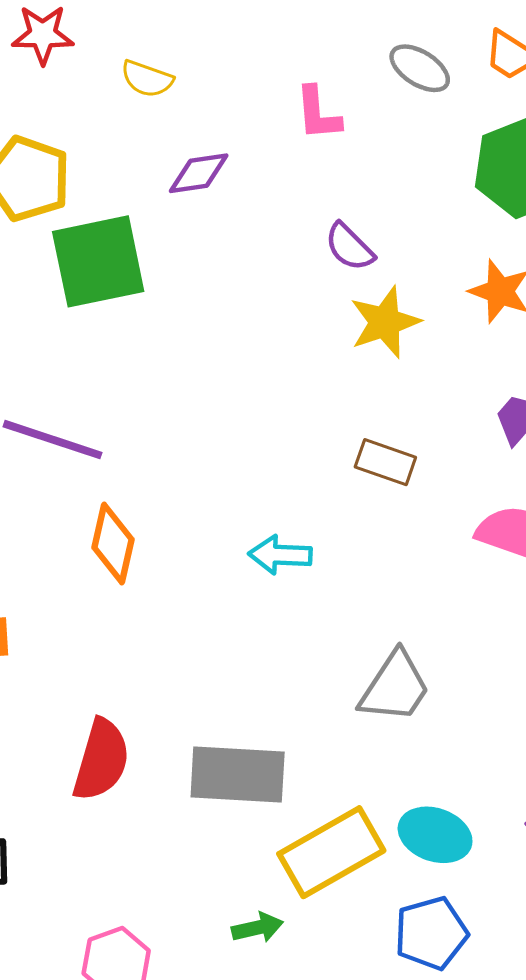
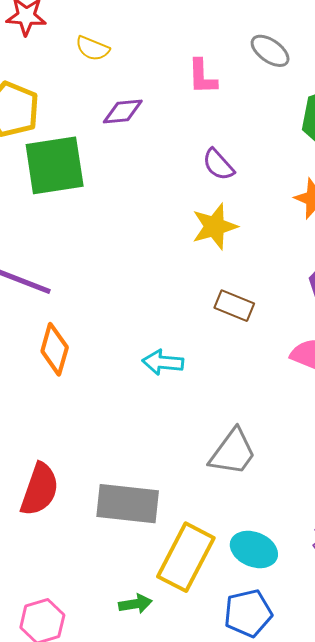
yellow star: (385, 322) -> (215, 226), moved
yellow rectangle: (331, 852) -> (186, 557), turned -36

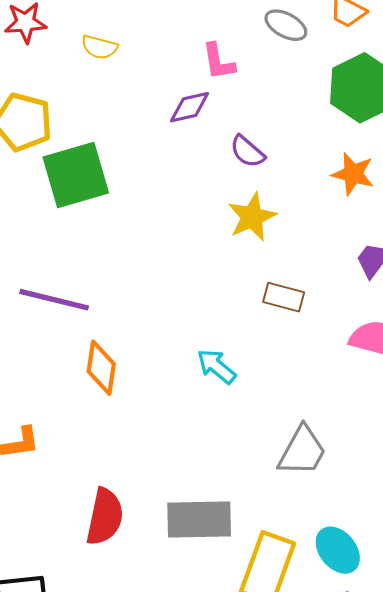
purple diamond: (123, 112) -> (190, 107), moved
cyan arrow: (163, 362) -> (216, 366), turned 42
cyan ellipse: (254, 549) -> (338, 550), turned 36

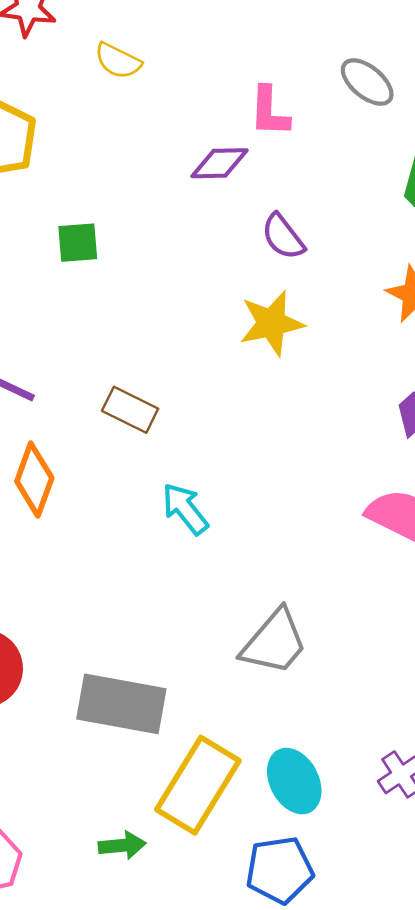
green square: (76, 175) -> (78, 243), moved, size x0.5
brown rectangle: (284, 297) -> (130, 410), moved

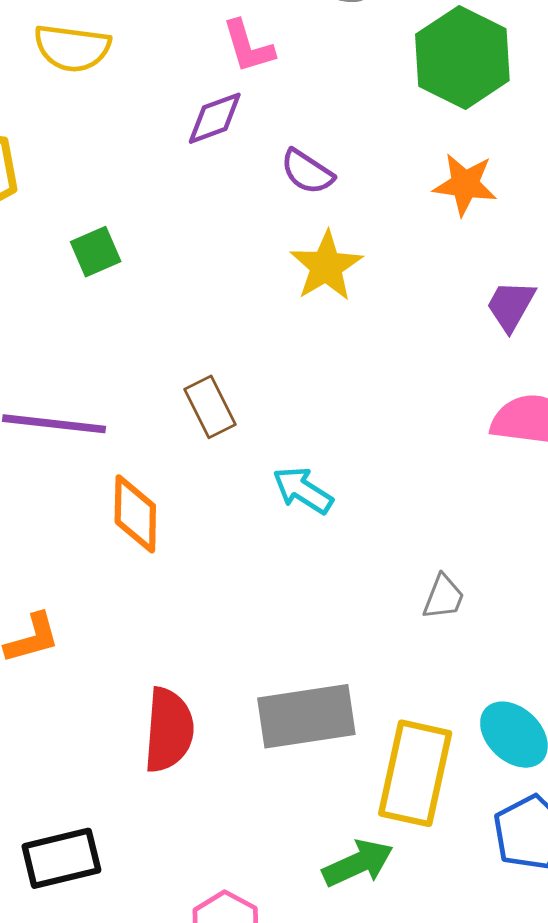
yellow semicircle: (118, 61) -> (72, 48), size x1.4
brown rectangle: (130, 410) -> (210, 407), turned 56
gray trapezoid: (274, 642) -> (444, 597), size x0.6
green arrow: (122, 845) -> (358, 863), size x1.4

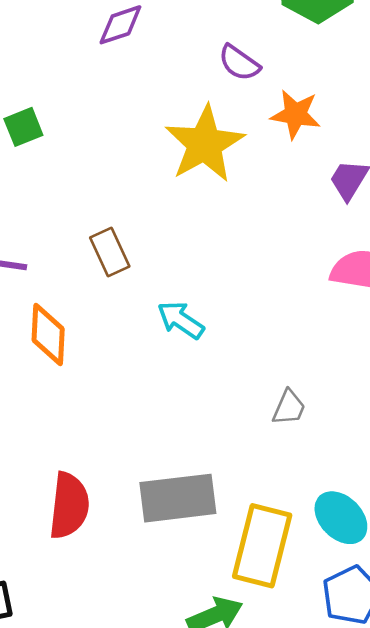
purple semicircle: (307, 172) -> (239, 63), moved
orange star: (465, 184) -> (296, 114), moved
yellow star: (326, 266) -> (205, 144), size x1.4

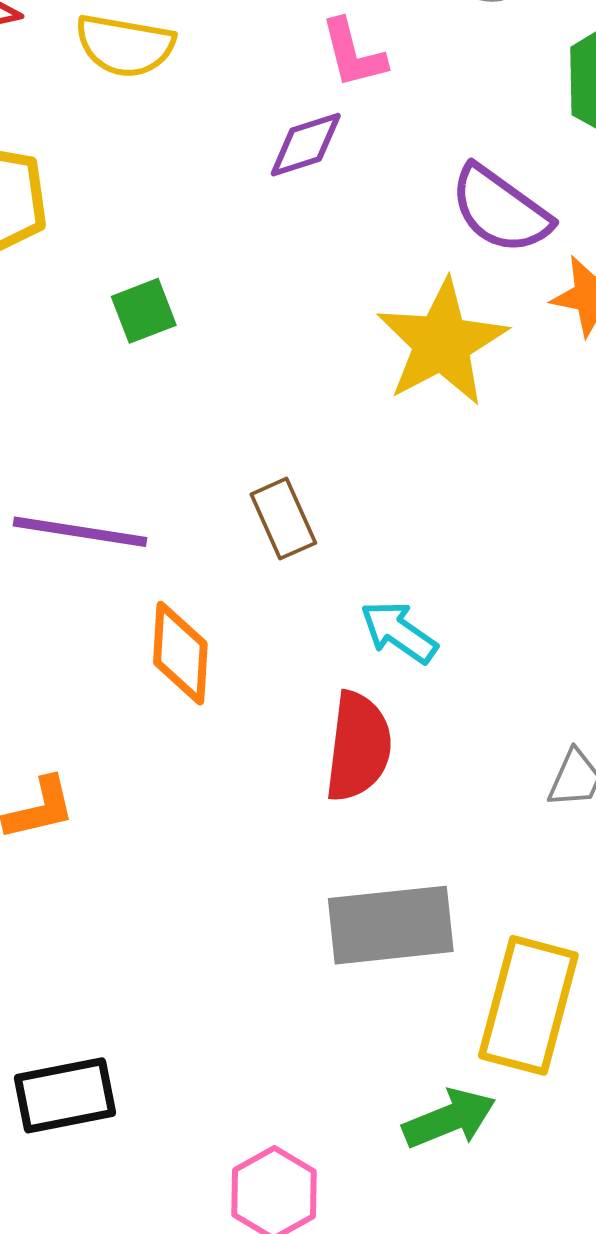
purple semicircle: (239, 63) -> (500, 210), size x1.5
red semicircle: (69, 506) -> (358, 747), moved

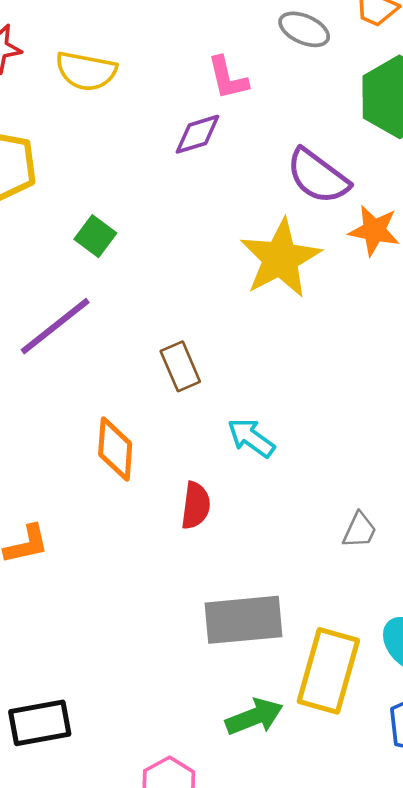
green square: (144, 311) -> (95, 236), turned -33
purple line: (80, 532) -> (55, 326), moved, turned -48
red semicircle: (358, 747) -> (196, 506), moved, size x0.7
green arrow: (449, 1119) -> (254, 717), moved

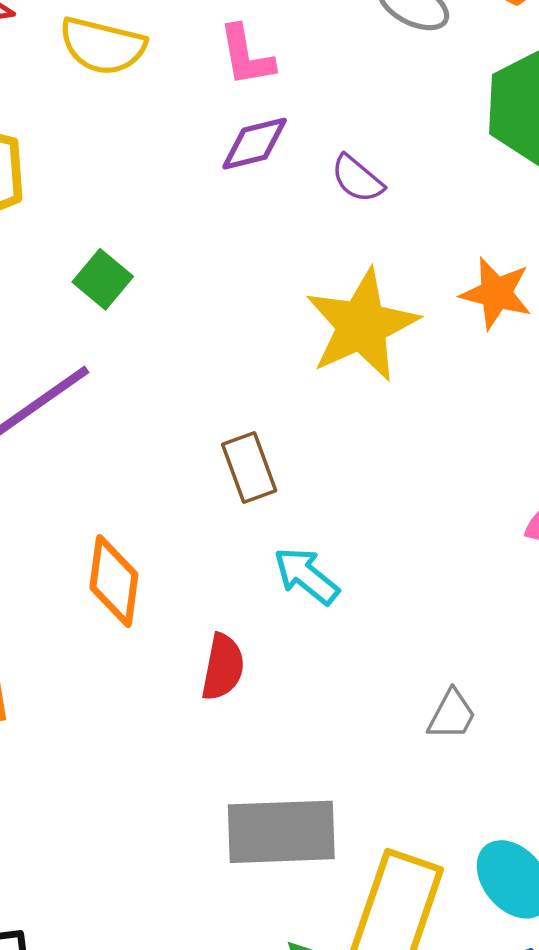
pink L-shape: (228, 78) -> (246, 56), moved
purple semicircle: (318, 176) -> (357, 179), moved, size x0.6
brown rectangle: (180, 366) -> (249, 468), moved

